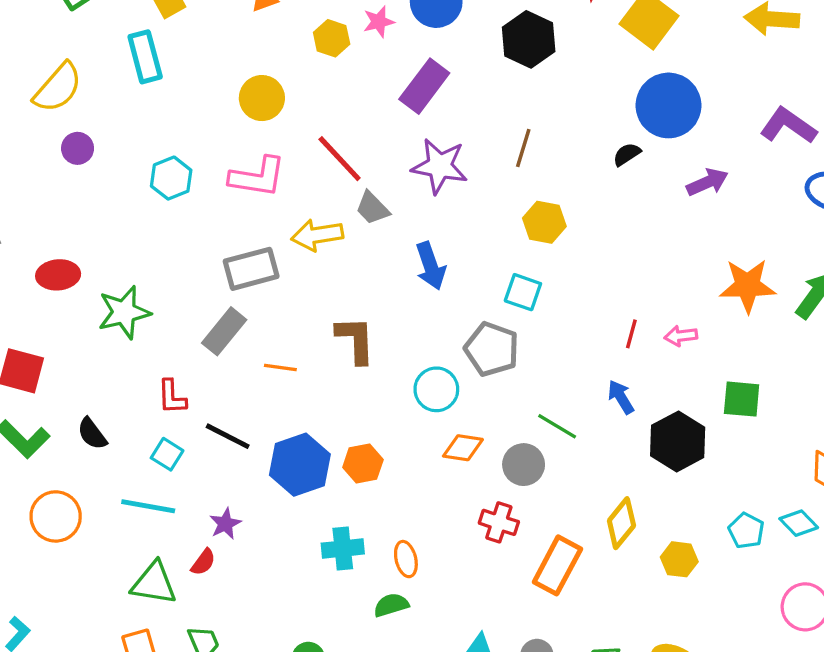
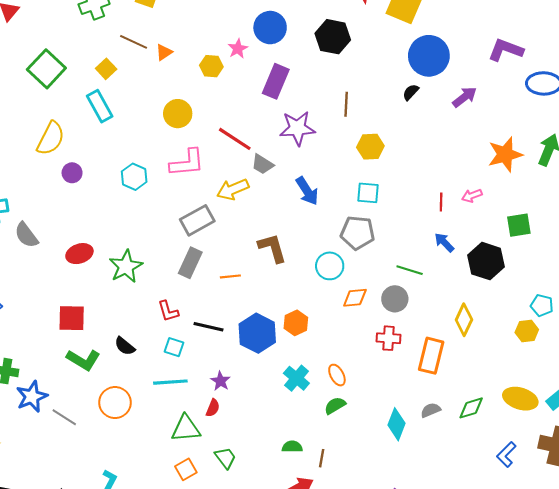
cyan cross: (343, 549) -> (296, 378), turned -30
yellow hexagon: (679, 559) -> (527, 331), moved

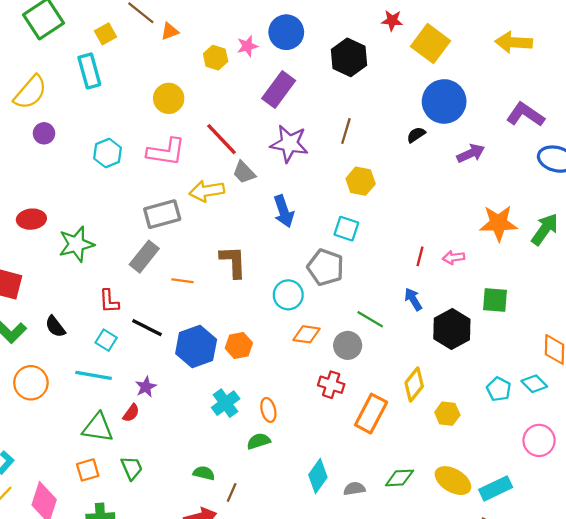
yellow hexagon: (527, 331) -> (447, 414), moved
gray semicircle: (431, 410) -> (354, 489), moved

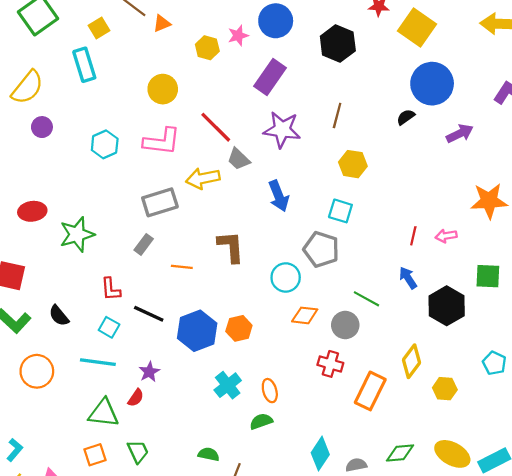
gray rectangle: (144, 257) -> (144, 244), size x0.7

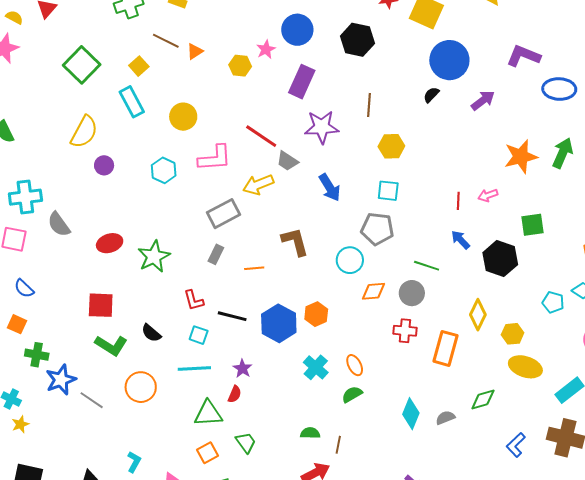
yellow circle: (163, 89) -> (183, 117), moved
yellow ellipse: (452, 454) -> (525, 367), moved

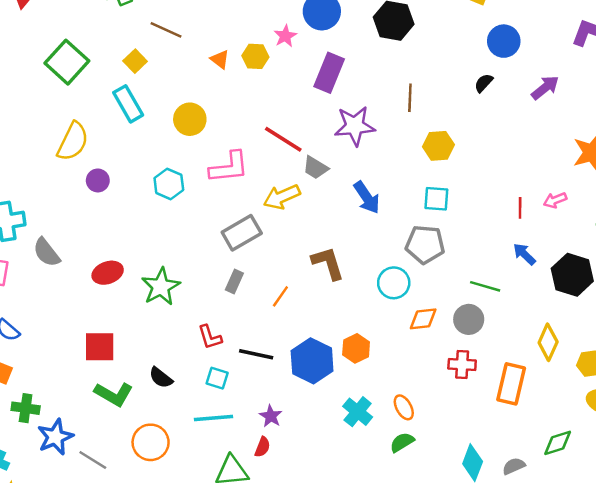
orange triangle: (195, 51) -> (220, 59), moved, turned -48
blue circle: (449, 60) -> (504, 41), size x0.7
orange line: (254, 268) -> (280, 296), turned -48

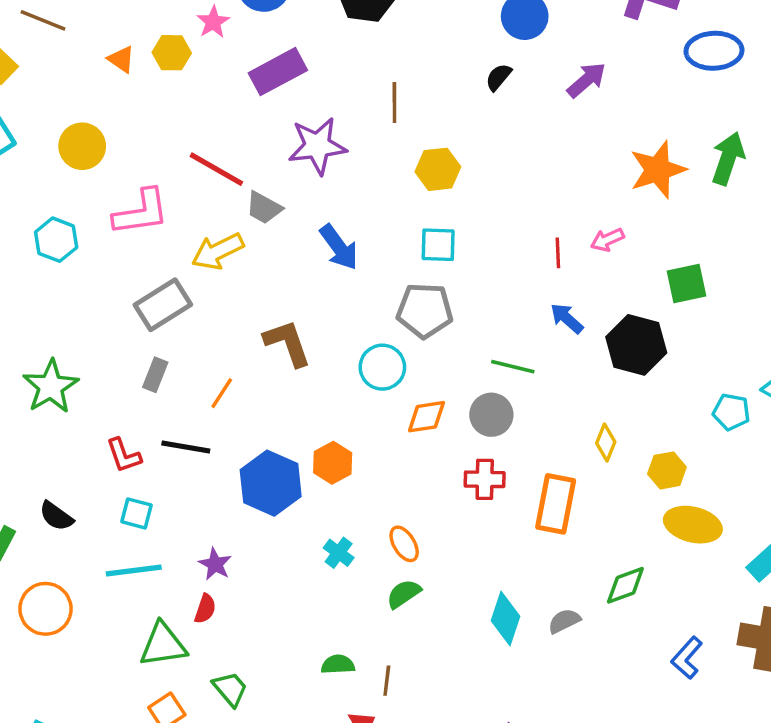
purple rectangle: (329, 73) -> (278, 72), turned 42
yellow diamond: (548, 342) -> (606, 443), size x0.7
black line: (256, 354) -> (186, 447), moved
cyan cross: (358, 412) -> (339, 553), size x0.7

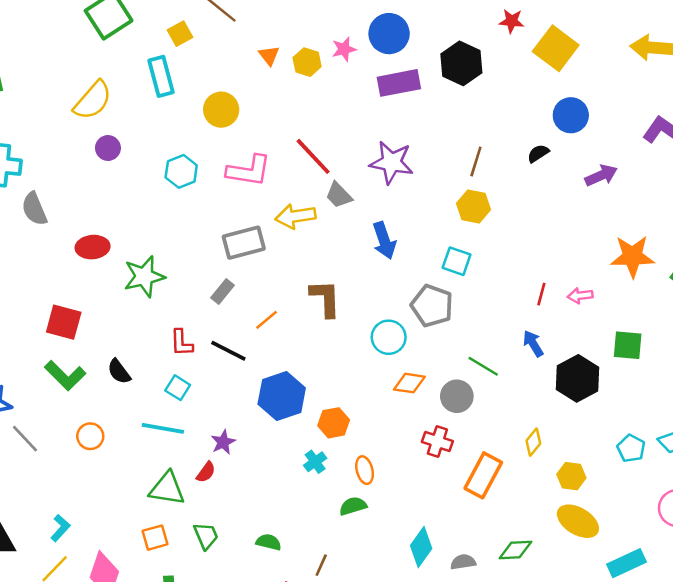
purple rectangle: (278, 72) -> (399, 83), moved
brown line: (394, 103) -> (476, 161), moved
orange hexagon: (333, 463) -> (334, 423), moved
orange circle: (46, 609) -> (90, 436), size x0.7
green semicircle: (338, 665) -> (269, 542), moved

